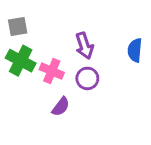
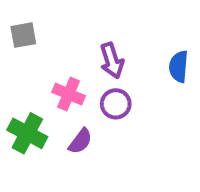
green cross: (21, 61) -> (27, 133), moved

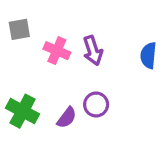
pink cross: (69, 94) -> (57, 51), moved
purple circle: (116, 104) -> (96, 105), moved

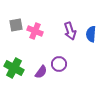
gray square: (19, 29) -> (16, 25), moved
purple arrow: (93, 51) -> (70, 31), moved

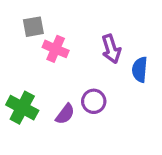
gray square: (16, 25) -> (33, 27), moved
blue semicircle: (91, 34) -> (140, 70), moved

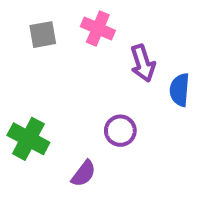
pink cross: (56, 49) -> (98, 28), moved
purple semicircle: (65, 114) -> (84, 174), moved

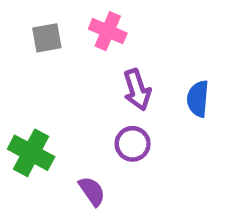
purple arrow: (143, 63) -> (137, 90), moved
purple semicircle: (84, 174) -> (92, 191), turned -72

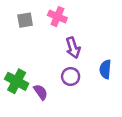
blue semicircle: (198, 99) -> (105, 69), moved
purple semicircle: (92, 191) -> (41, 92), moved

